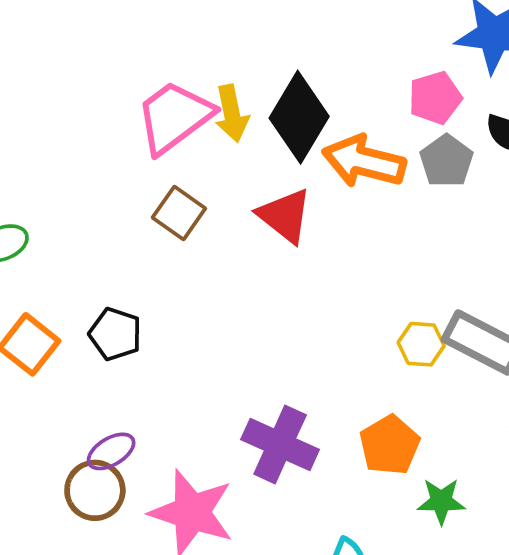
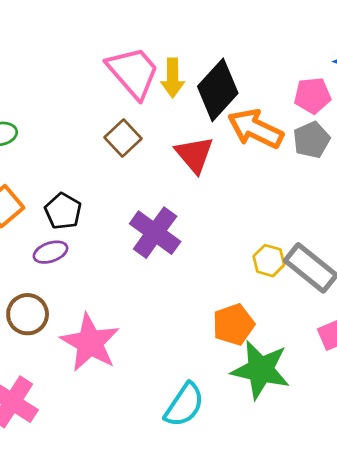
pink trapezoid: (174, 117) -> (133, 72), turned 74
purple cross: (280, 444) -> (155, 233), moved
purple ellipse: (111, 451) -> (50, 252), moved
green star: (441, 501) -> (261, 370), size x1.8

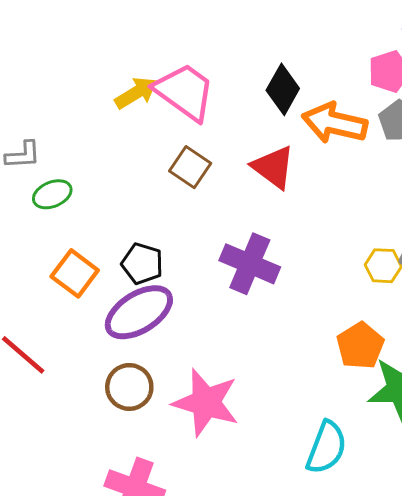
yellow arrow: (173, 78) -> (136, 93), moved, turned -108
black diamond: (218, 90) -> (283, 89), size x0.7
purple ellipse: (50, 252) -> (139, 312), size x1.8

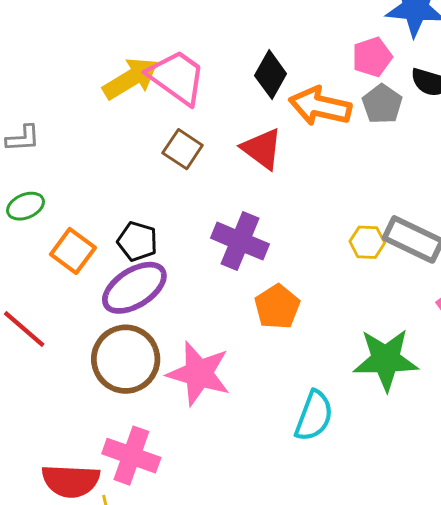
yellow arrow: (136, 93) -> (131, 78), size x1.4
green ellipse: (52, 194) -> (25, 206), moved
orange pentagon: (360, 346) -> (277, 307), moved
brown circle: (129, 387) -> (126, 359), size x1.5

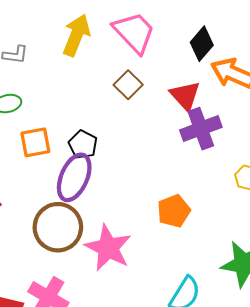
yellow arrow: (131, 78) -> (76, 35), moved, turned -48
purple cross: (240, 241) -> (201, 129), moved, turned 36
orange square: (73, 251) -> (35, 142), turned 32
purple ellipse: (134, 288) -> (74, 177), turned -45

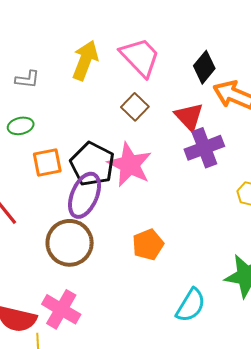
black pentagon: (83, 145) -> (92, 164), size x1.6
orange pentagon: (174, 211) -> (148, 245), moved
pink star: (108, 248) -> (130, 165), moved

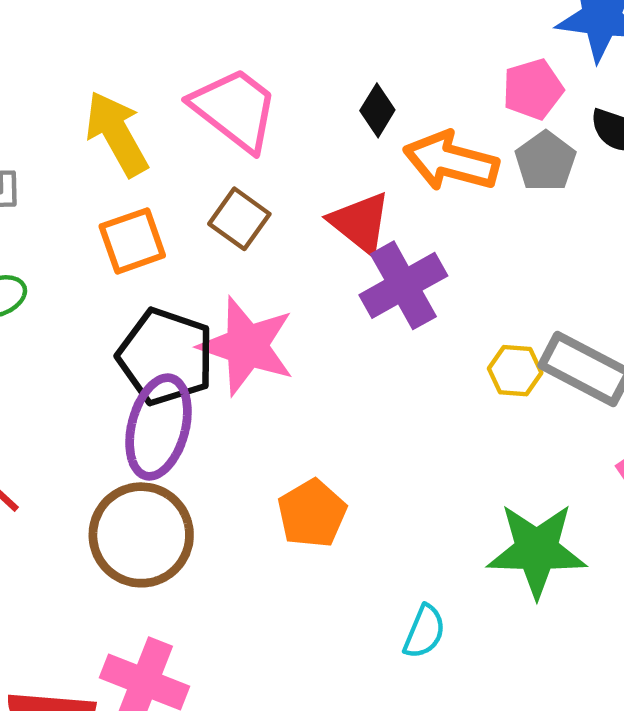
yellow arrow: (85, 60) -> (117, 134), turned -42
black diamond: (204, 67) -> (377, 110), size x0.7
orange square: (47, 162) -> (132, 241), moved
cyan semicircle: (191, 305) -> (424, 632), size x0.7

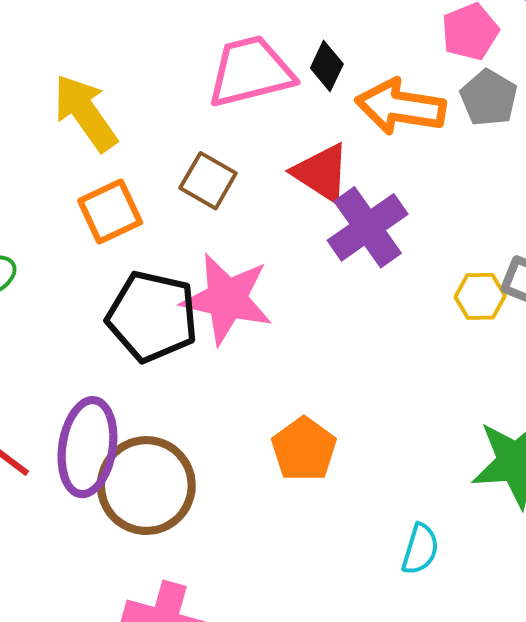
pink trapezoid: (235, 109) -> (251, 71), moved, turned -46
purple ellipse: (158, 427) -> (87, 447), moved

